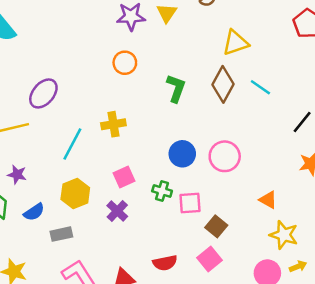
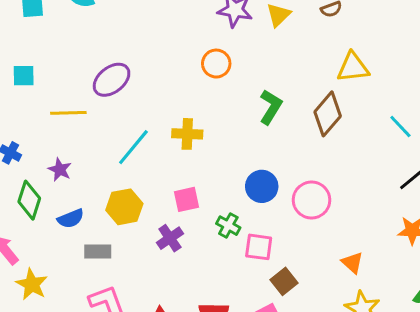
cyan line: (260, 87) -> (400, 126), moved

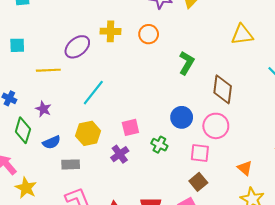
brown diamond: (328, 114) -> (223, 89), moved, turned -32
yellow cross: (187, 134) -> (110, 31), moved
pink square: (259, 247) -> (200, 153), moved

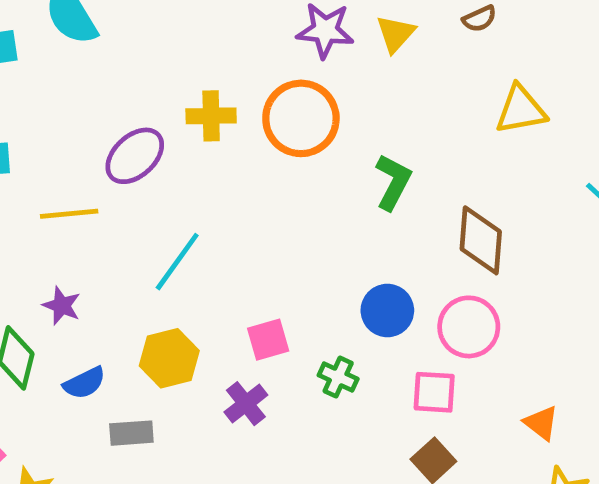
orange circle: (149, 34) -> (301, 118), size x1.6

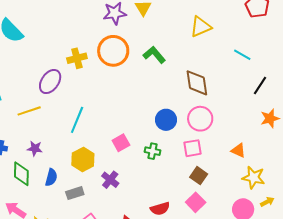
green L-shape: (393, 182) -> (154, 55), moved, turned -55
blue semicircle: (84, 383) -> (51, 177), turned -36
purple cross: (246, 404) -> (110, 180), moved

